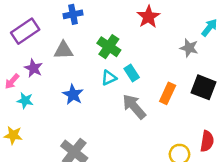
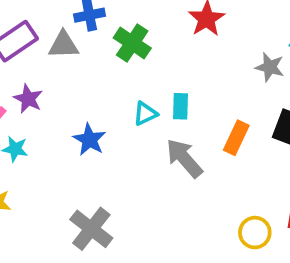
green cross: (109, 47) -> (132, 43), moved
gray triangle: (63, 50) -> (63, 45), moved
cyan rectangle: (132, 73) -> (181, 106), turned 35

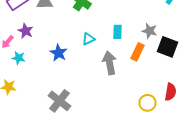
gray star: (270, 67) -> (150, 31), moved
cyan rectangle: (181, 106) -> (118, 32), moved
gray arrow: (184, 158) -> (110, 63), turned 30

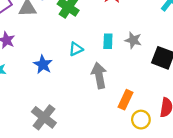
gray star: (150, 31) -> (133, 40), moved
orange rectangle: (138, 52) -> (126, 100), moved

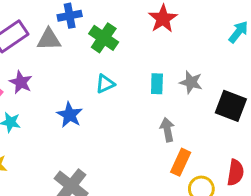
cyan triangle: (76, 49) -> (105, 84), moved
gray arrow: (99, 75) -> (167, 130), moved, size x0.7

